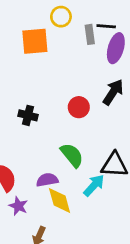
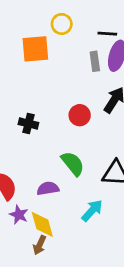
gray rectangle: (90, 34) -> (95, 61), moved
cyan arrow: (94, 185) -> (92, 211), moved
yellow diamond: (60, 200) -> (42, 224), moved

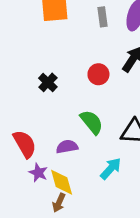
gray rectangle: (95, 61) -> (103, 17), moved
black cross: (28, 123) -> (48, 82), turned 30

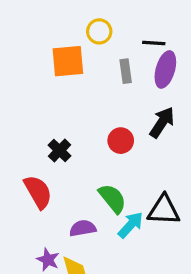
red semicircle: (25, 144) -> (38, 192), moved
cyan arrow: (111, 169) -> (131, 225), moved

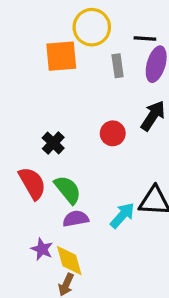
yellow circle: (99, 31) -> (92, 27), size x1.5
green semicircle: (112, 198) -> (68, 190), moved

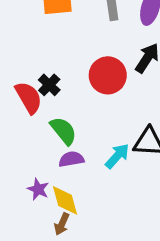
red circle: (113, 133) -> (108, 75), size x1.5
red semicircle: (32, 183) -> (29, 98), moved

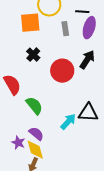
black cross: (49, 85) -> (33, 55), moved
purple semicircle: (71, 159) -> (36, 134), moved, turned 49

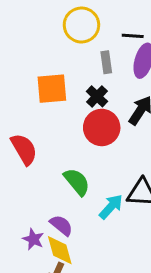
orange square: (30, 23) -> (52, 89), moved
black cross: (33, 55) -> (97, 96), moved
green semicircle: (34, 106) -> (77, 182), moved

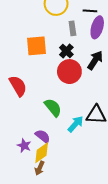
yellow diamond: (60, 250) -> (42, 153), turned 70

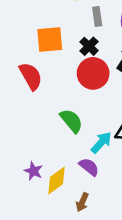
red semicircle: (18, 86) -> (31, 76), moved
purple semicircle: (43, 136) -> (89, 167), moved
brown arrow: (40, 168) -> (82, 202), moved

